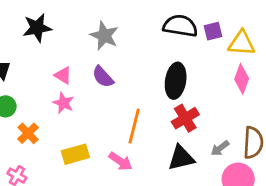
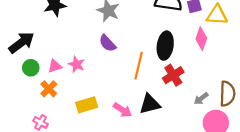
pink triangle: (63, 75) -> (55, 66), moved, turned -48
pink diamond: (242, 79) -> (201, 39), moved
orange line: (134, 126) -> (139, 66), moved
black triangle: (181, 158) -> (150, 104), moved

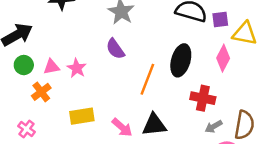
red cross: (173, 75) -> (203, 98), moved, turned 36

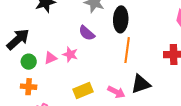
purple semicircle: (115, 49) -> (87, 33), moved
black ellipse: (181, 60) -> (121, 19), moved
orange cross: (41, 92) -> (29, 87), moved, turned -35

